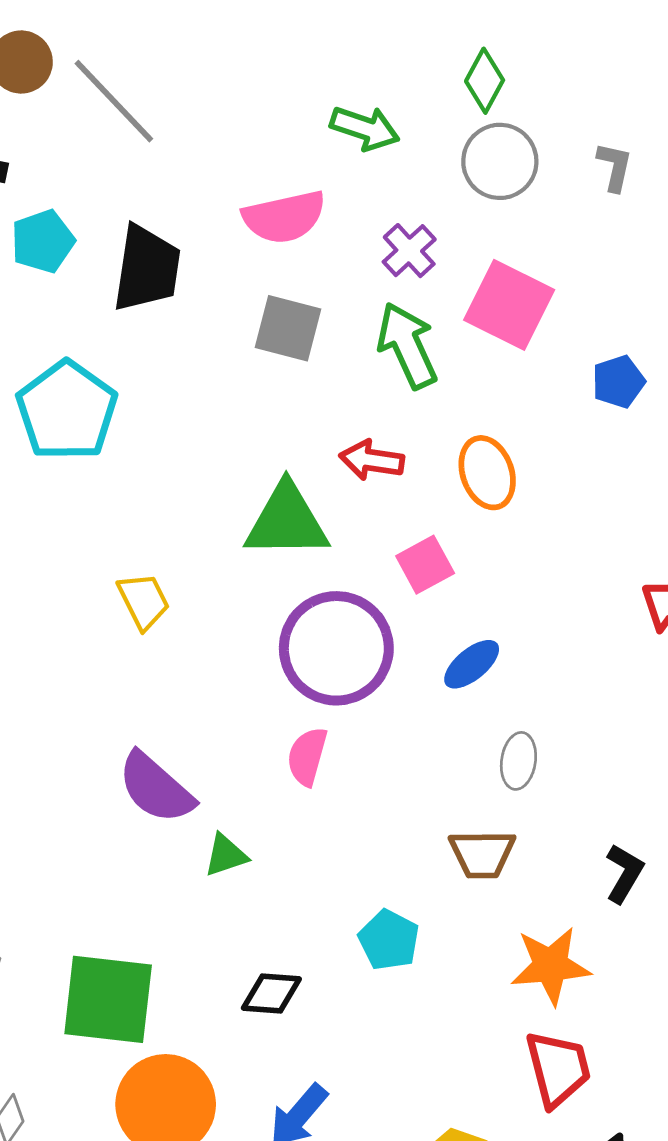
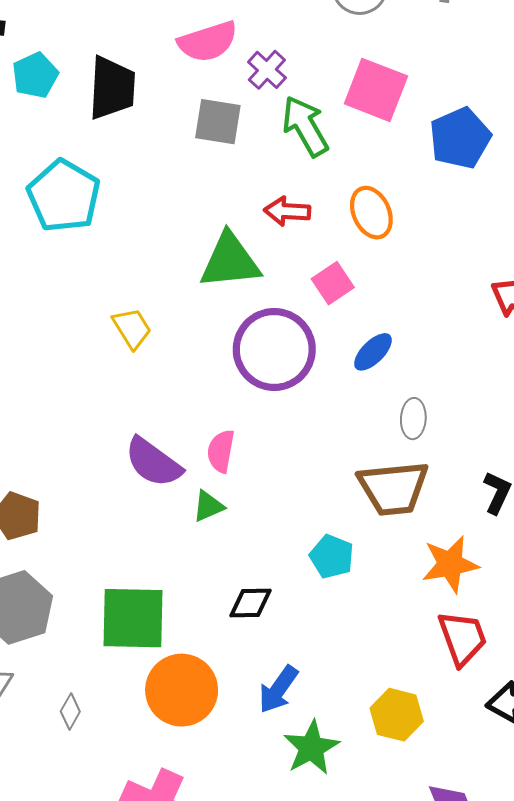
purple cross: (409, 251) -> (267, 70), moved
blue pentagon: (618, 382) -> (460, 138), size x1.6
pink semicircle: (307, 756) -> (221, 451), moved
brown trapezoid: (482, 854) -> (393, 488), size x1.5

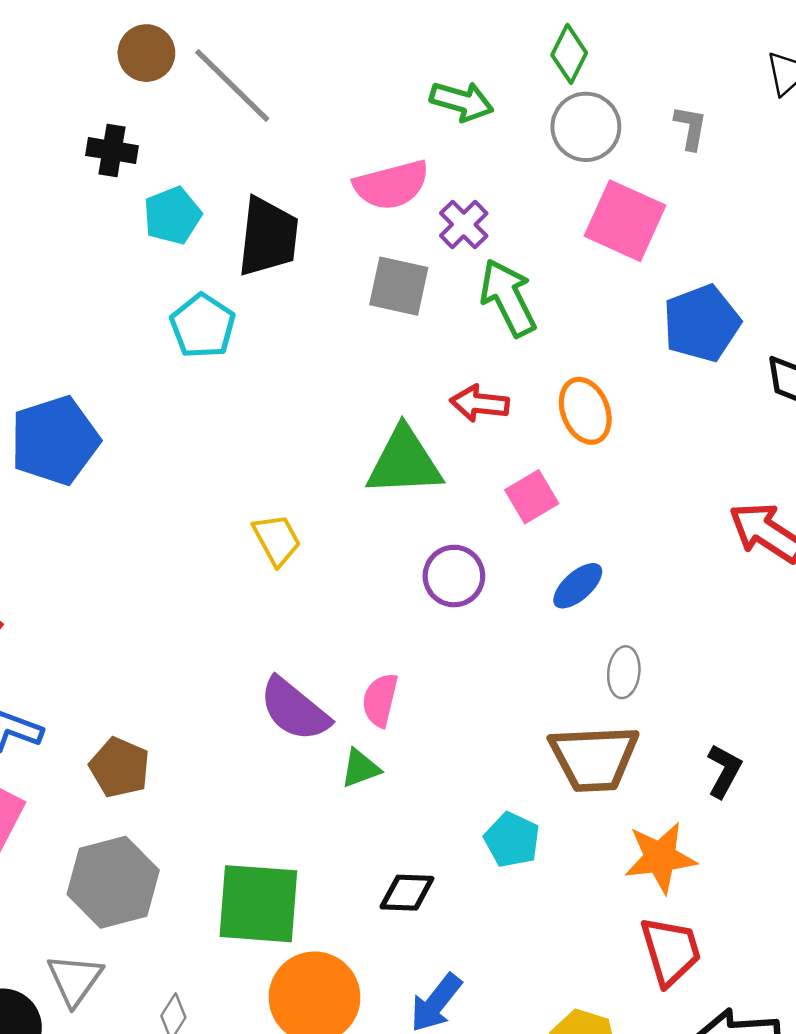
pink square: (376, 90) -> (625, 221), moved
cyan pentagon: (64, 196) -> (203, 326), moved, size x0.7
purple circle: (274, 349) -> (454, 576), size x0.6

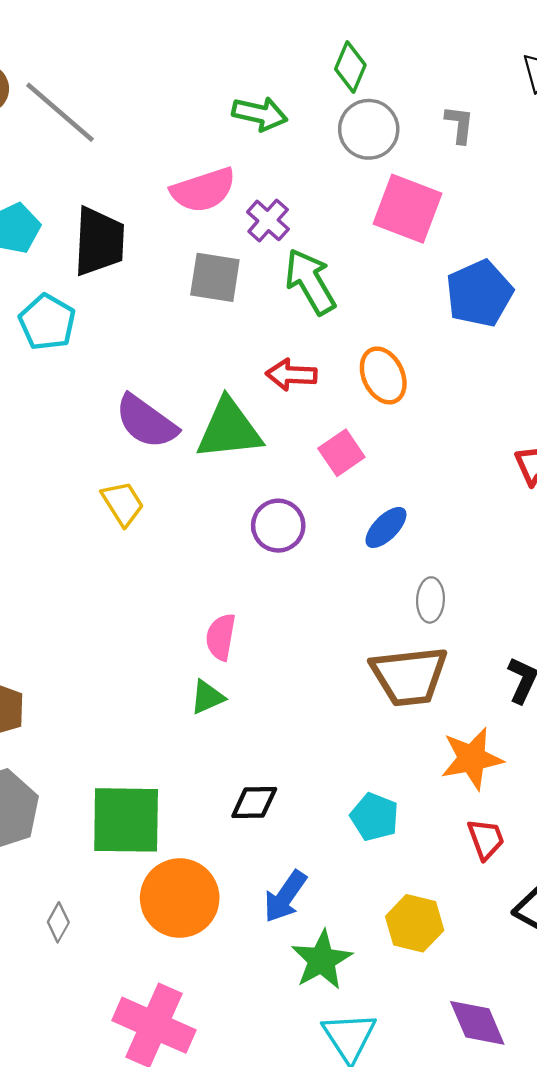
purple semicircle: (294, 709) -> (146, 422), moved
cyan pentagon: (512, 840) -> (375, 817), moved
red trapezoid: (671, 951) -> (486, 839), size x0.7

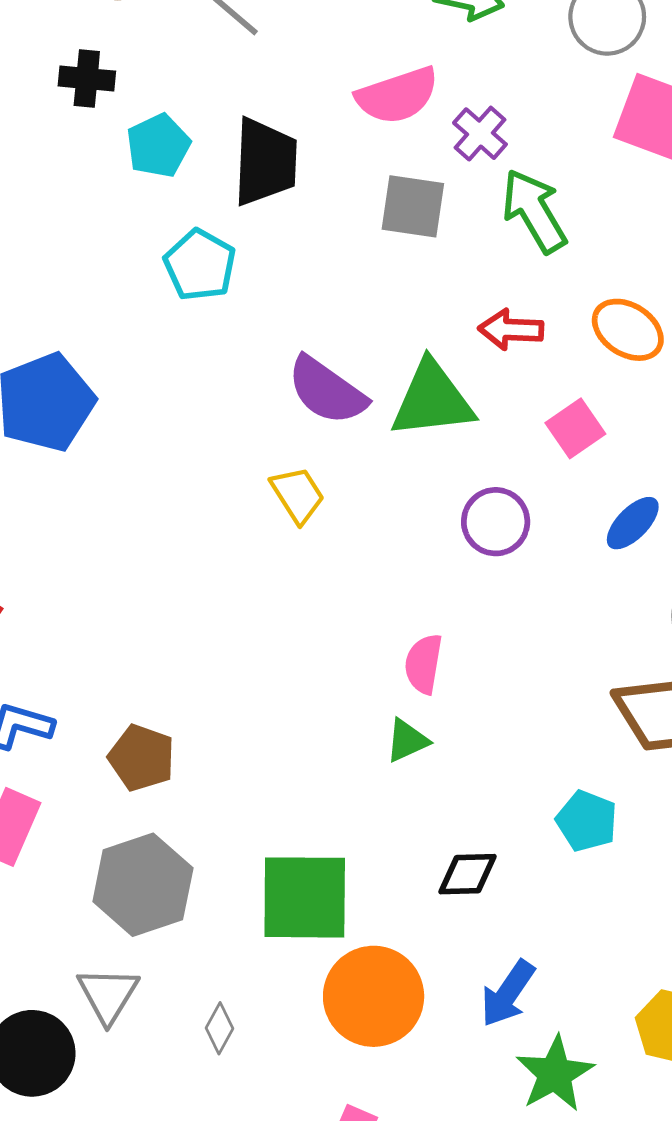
orange ellipse: (383, 375) -> (628, 330), turned -32
cyan pentagon: (375, 817) -> (587, 821), moved

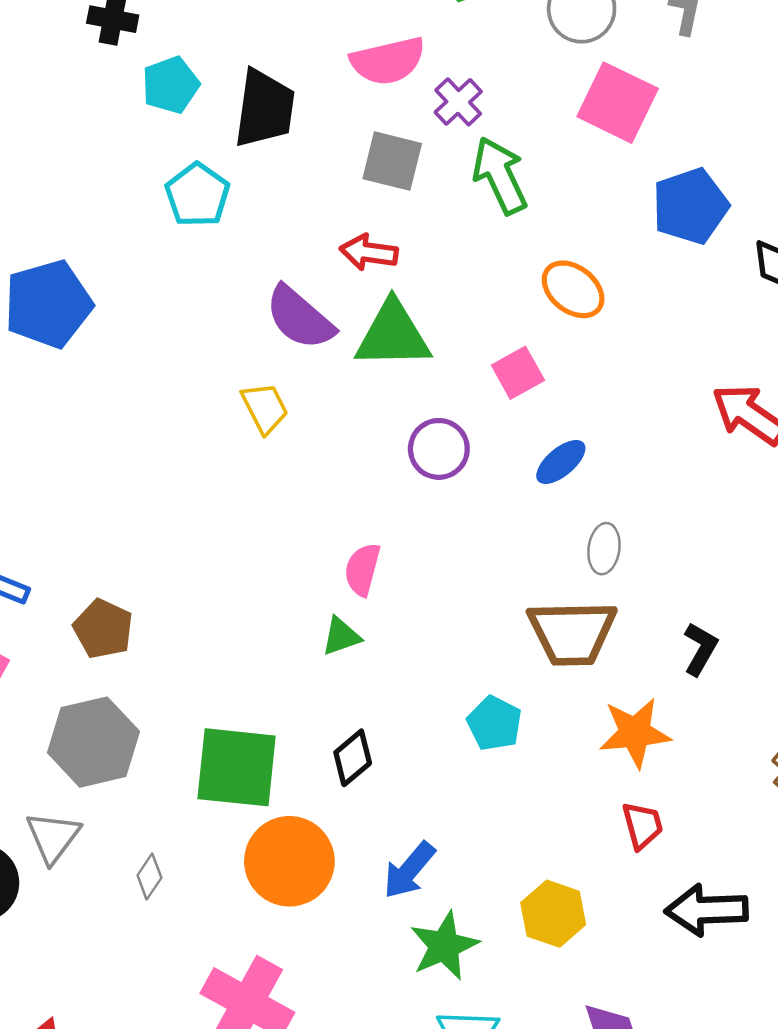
red arrow: (511, 330) -> (369, 252), moved
black diamond: (468, 874) -> (353, 758), moved, turned -44

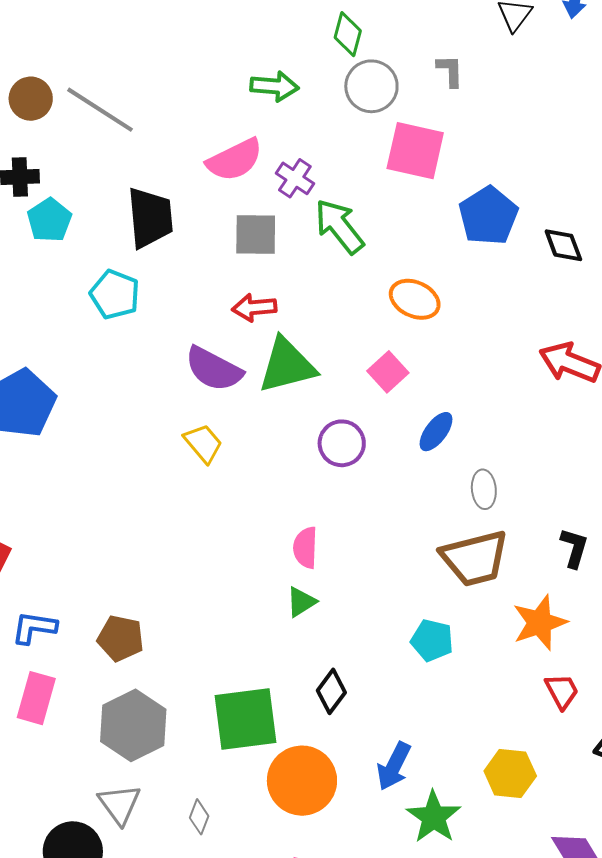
cyan pentagon: (171, 85) -> (49, 220), moved

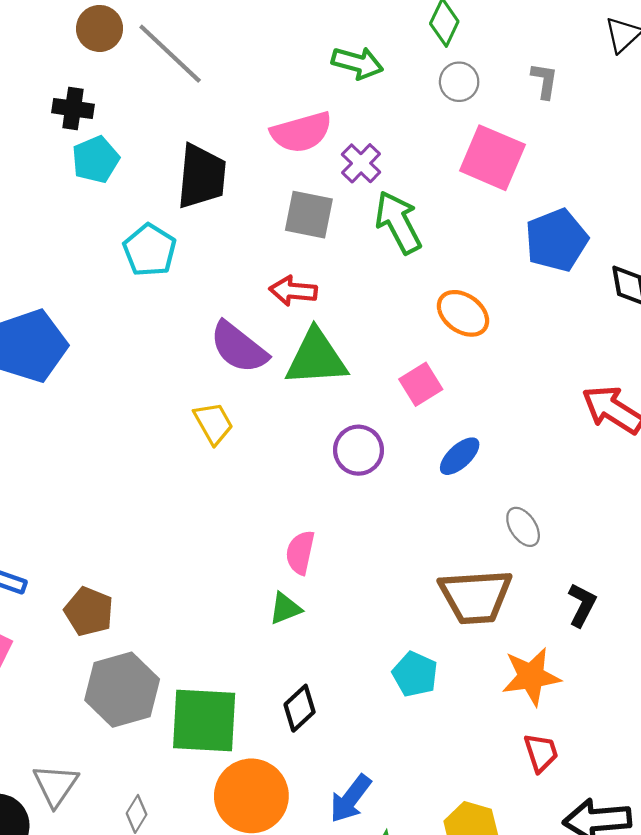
gray circle: (371, 86) -> (459, 82), size x0.7
gray ellipse: (484, 489) -> (523, 527), moved, turned -39
gray hexagon: (133, 725) -> (122, 690), moved

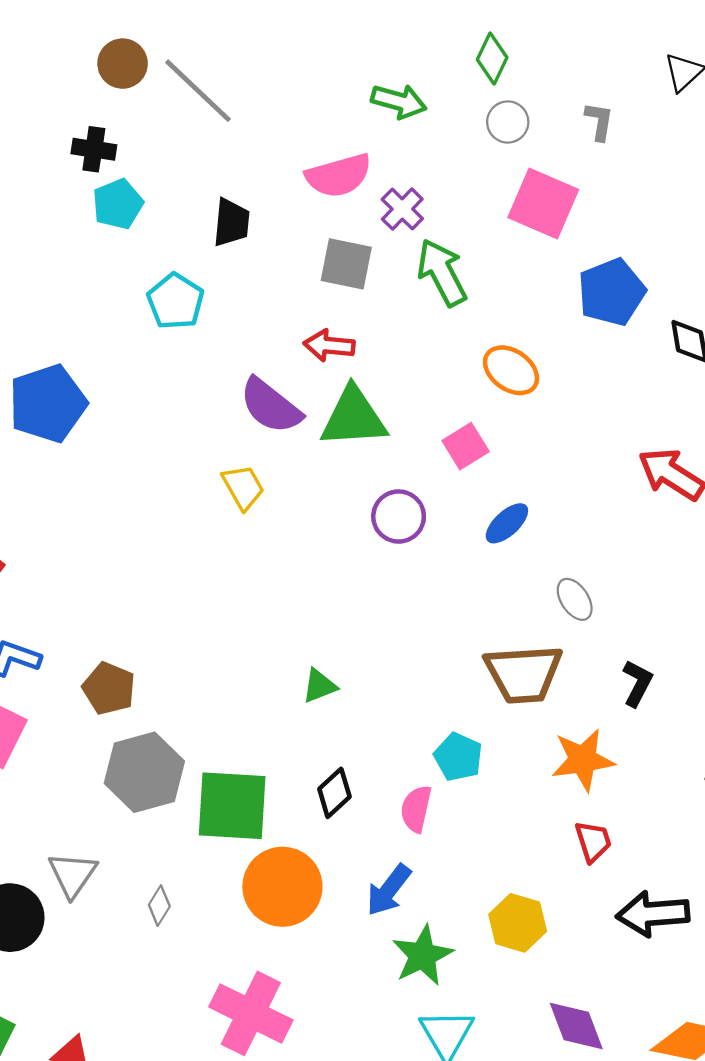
black trapezoid: (202, 176) -> (231, 222), size x0.7
pink semicircle: (300, 552) -> (416, 809), moved

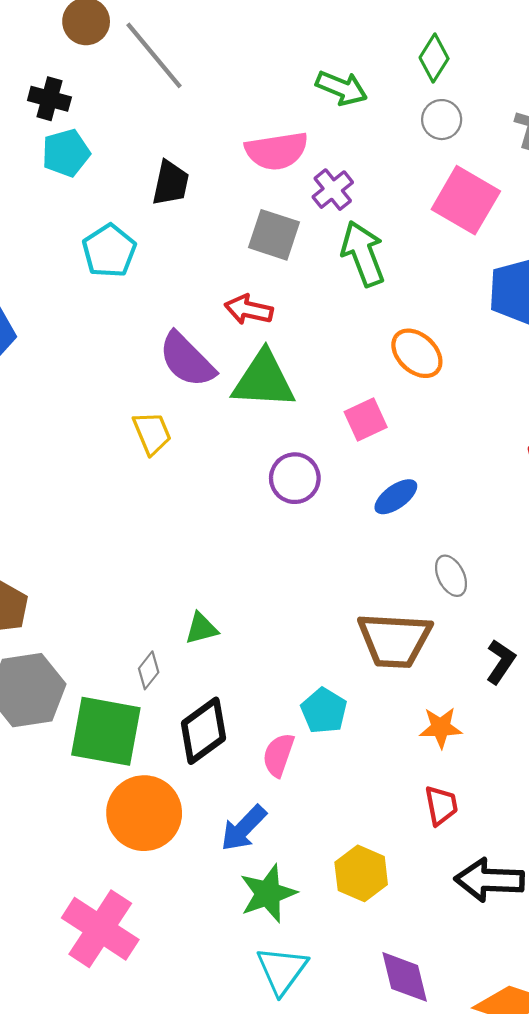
orange star: (583, 760) -> (441, 727), size x0.7
black diamond: (334, 793) -> (203, 731), size x1.4
gray diamond: (159, 906) -> (149, 670), moved

